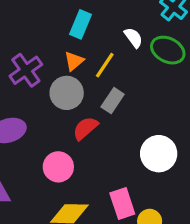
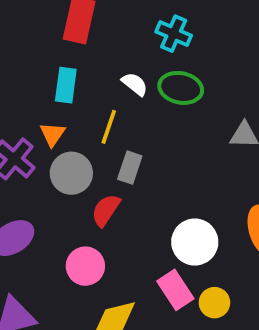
orange triangle: (74, 61) -> (52, 134), moved
white circle: (159, 154) -> (195, 242), moved

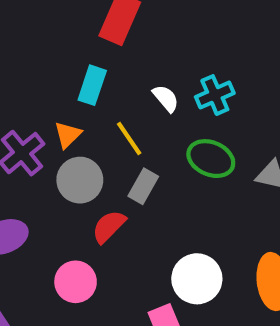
cyan cross: (174, 34) -> (215, 95), moved, turned 32
green ellipse: (181, 88) -> (211, 159), moved
yellow line: (109, 127) -> (129, 139), turned -64

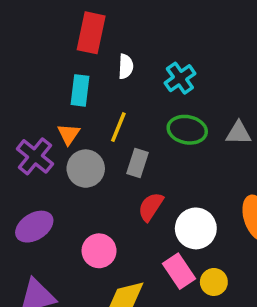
white semicircle: (166, 98) -> (126, 66), moved, turned 55
yellow line: (129, 139) -> (118, 127), turned 68
red semicircle: (109, 227) -> (151, 207), moved

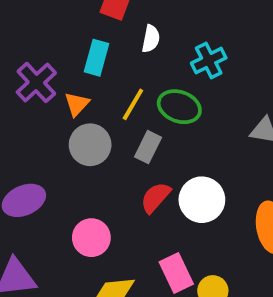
green ellipse: (187, 130) -> (179, 107), moved
purple cross: (35, 156) -> (36, 82), moved
white circle: (196, 228) -> (202, 200), moved

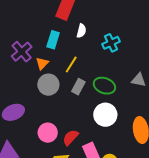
green ellipse: (179, 107) -> (104, 86), moved
red semicircle: (155, 197) -> (70, 137), moved

